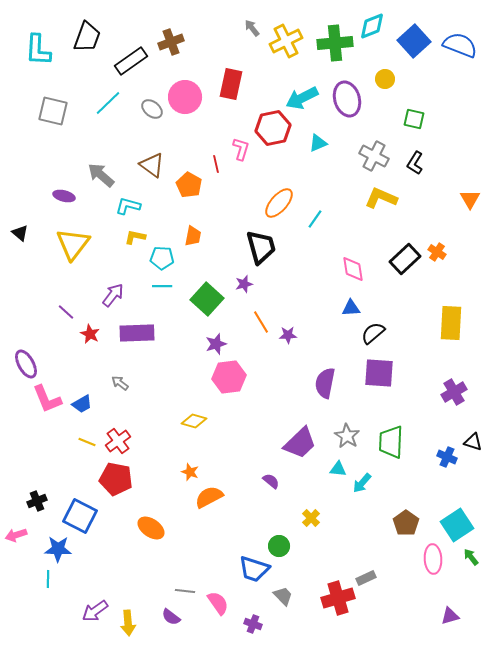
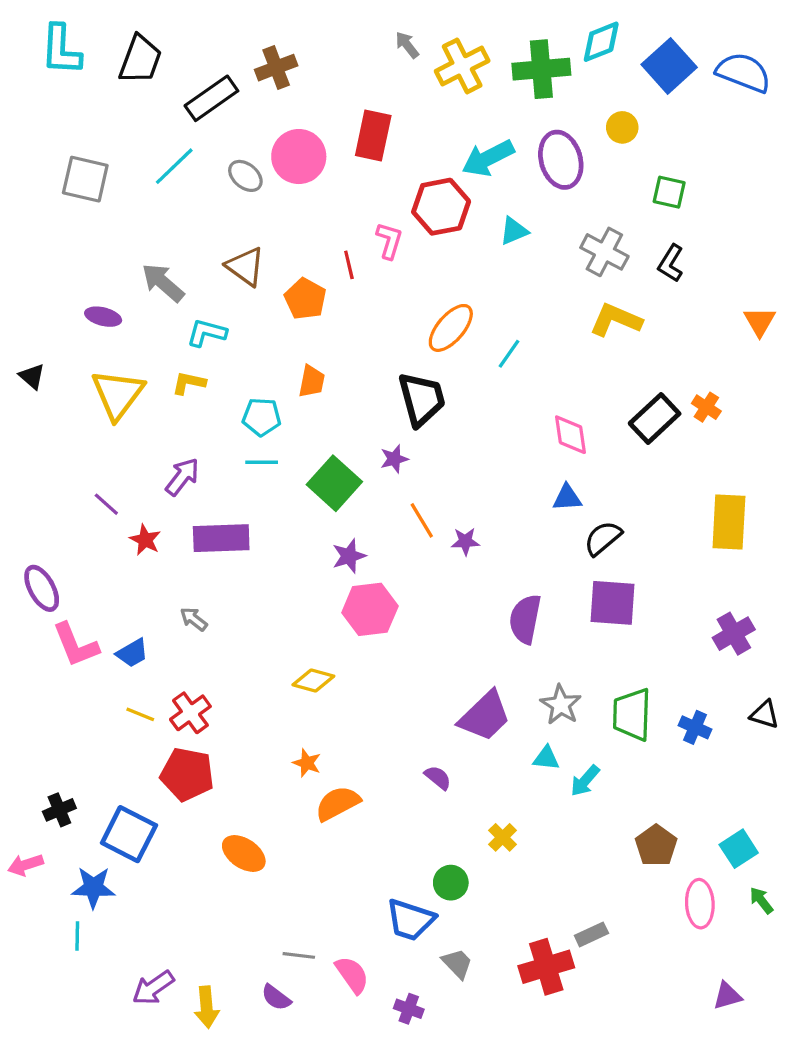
cyan L-shape: (38, 50) -> (61, 50), moved
yellow L-shape: (135, 237) -> (189, 383), moved
blue cross: (447, 457) -> (695, 727), moved
cyan square: (457, 525) -> (739, 849), size x0.7

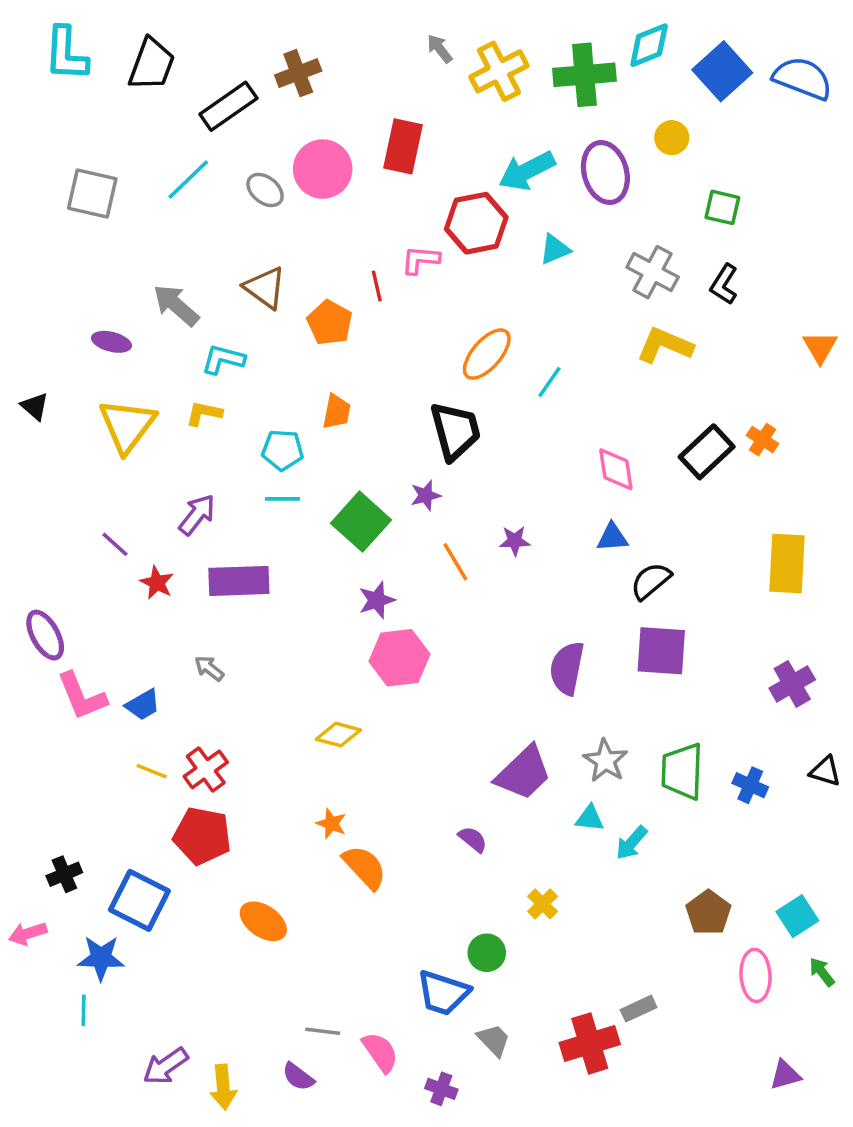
pink L-shape: (389, 241) -> (420, 260), turned -102
purple star: (465, 541) -> (515, 541), moved
orange semicircle: (338, 803) -> (365, 867), turned 75

